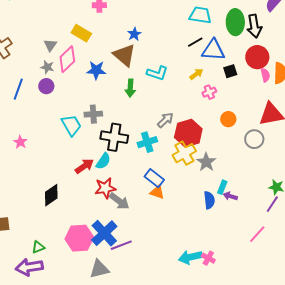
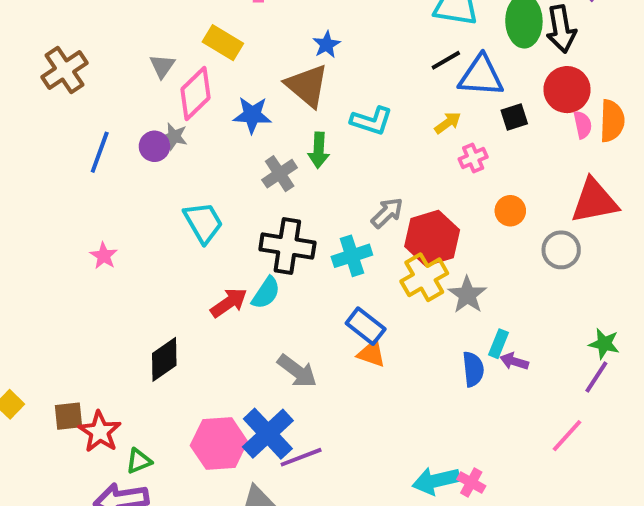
gray star: (47, 67) -> (174, 136), moved
gray cross: (93, 114) -> (280, 174), moved, turned -30
red star: (105, 188) -> (100, 432), moved, turned -30

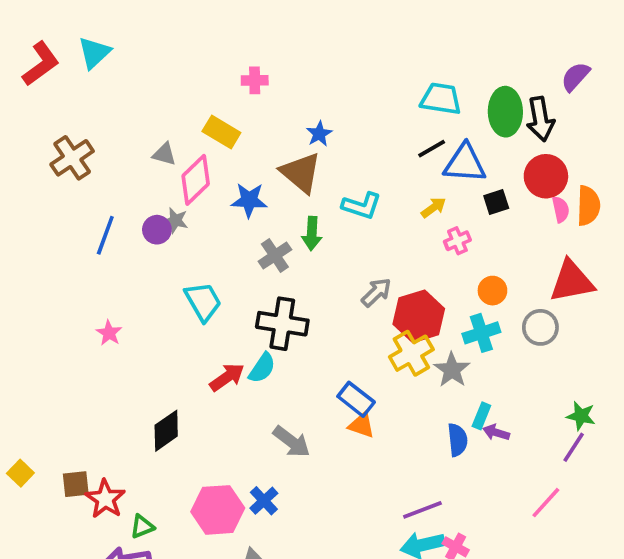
gray triangle: (162, 66) -> (164, 154), turned -50
cyan cross: (352, 256) -> (481, 333), moved
blue cross: (268, 434) -> (264, 501), size x0.6
purple line: (301, 457) -> (422, 510), moved

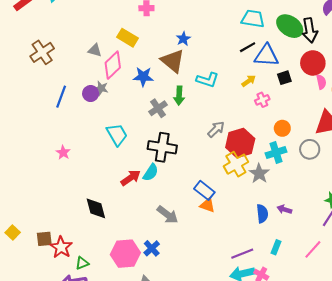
green ellipse: (505, 112) -> (290, 26), turned -55
cyan rectangle: (481, 416) -> (276, 247), moved
black diamond: (166, 431) -> (96, 208), turned -70

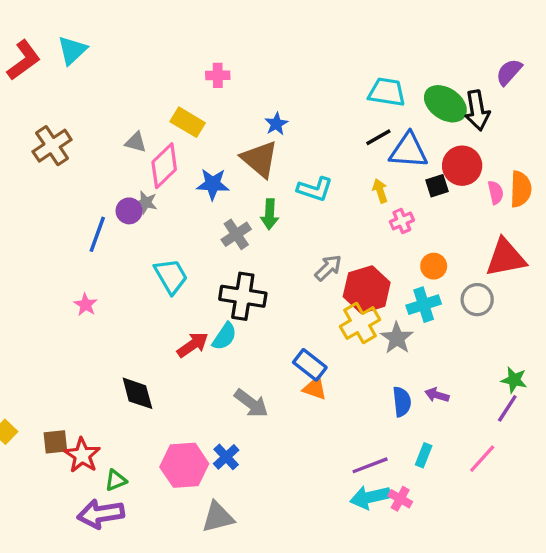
red circle: (313, 63) -> (462, 166), moved
yellow arrow: (249, 81) -> (380, 191), turned -72
blue line: (61, 97) -> (97, 234), moved

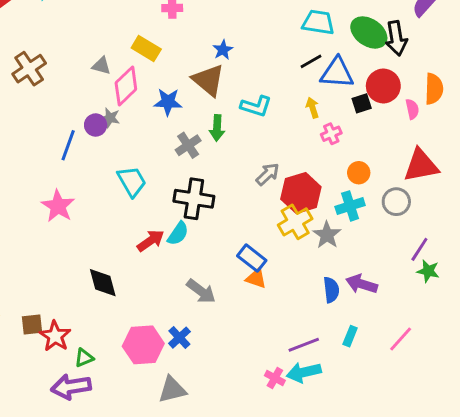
orange semicircle: (521, 189) -> (434, 89), moved
pink star: (86, 305) -> (58, 206), size x1.6
purple arrow: (437, 395) -> (362, 284), size x1.5
purple line: (507, 408) -> (419, 249), moved
pink cross: (400, 499) -> (275, 378), moved

